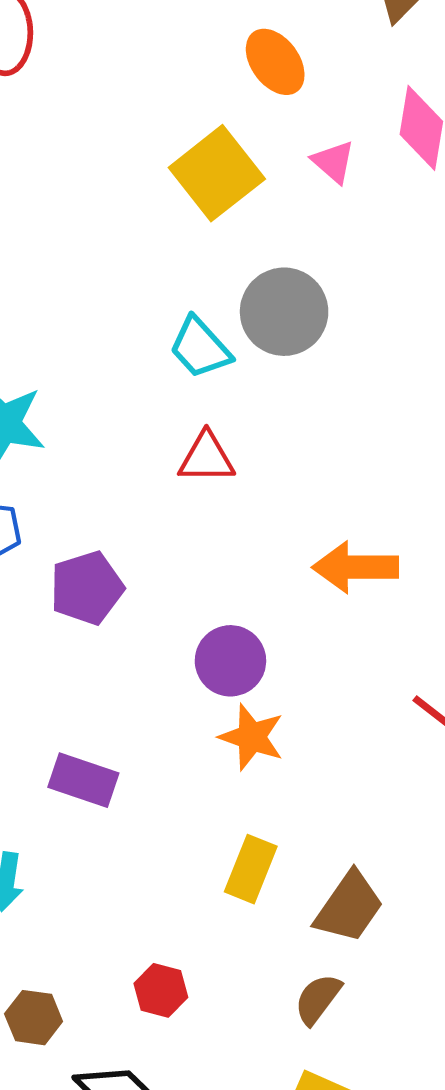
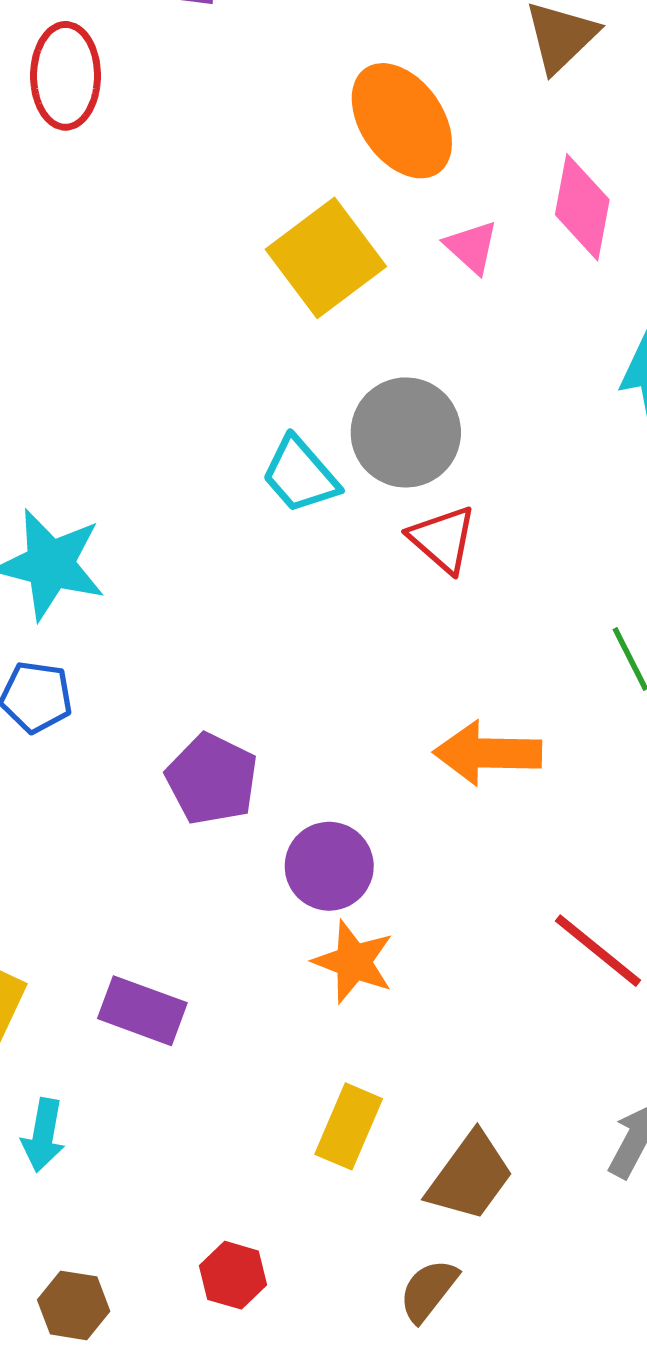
orange ellipse: (275, 62) -> (402, 121), size x1.4
red triangle: (207, 458) -> (443, 539), moved, turned 40
purple pentagon: (87, 588) -> (212, 779), moved, turned -30

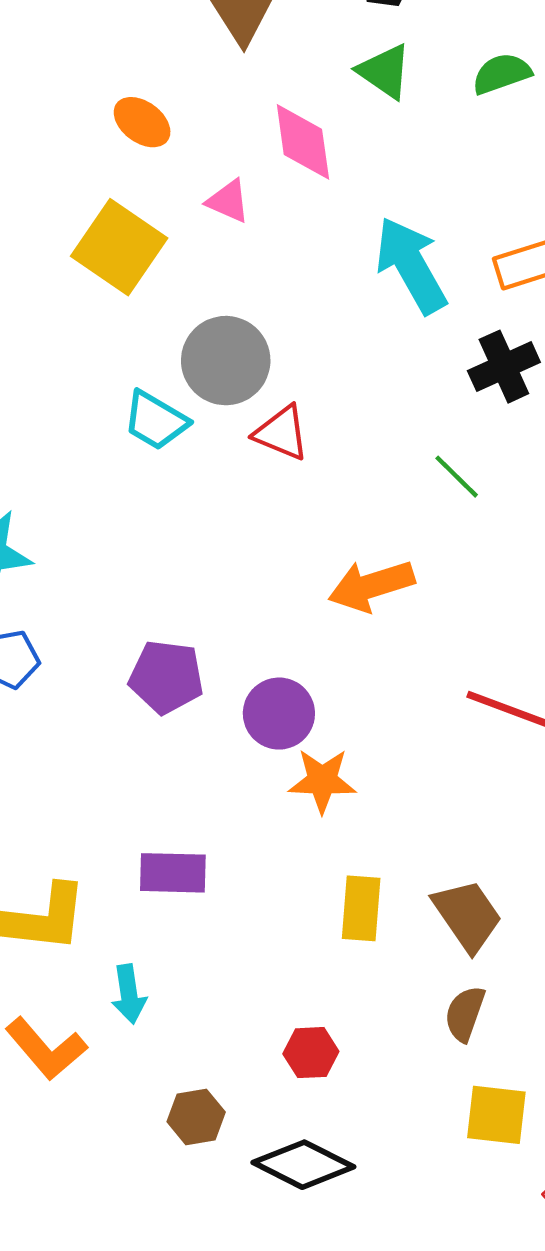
orange ellipse: (402, 121) -> (142, 122), size x0.6
brown trapezoid: (470, 1177) -> (467, 915), turned -52

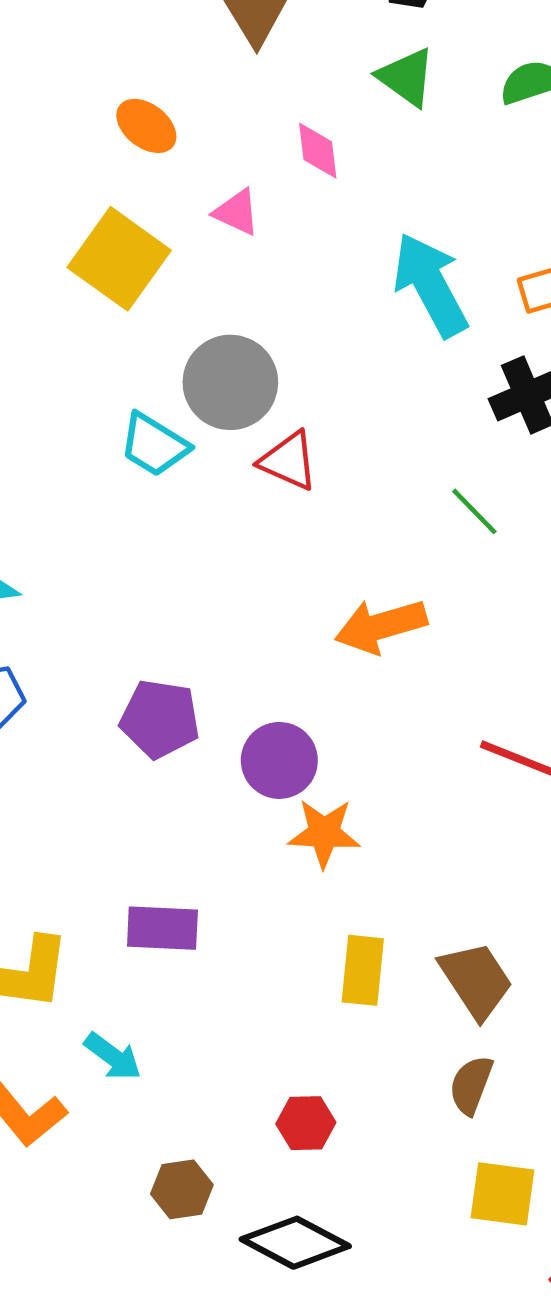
pink diamond: (303, 142) -> (318, 151), size x0.7
cyan arrow: (129, 994) -> (113, 1057), turned -46

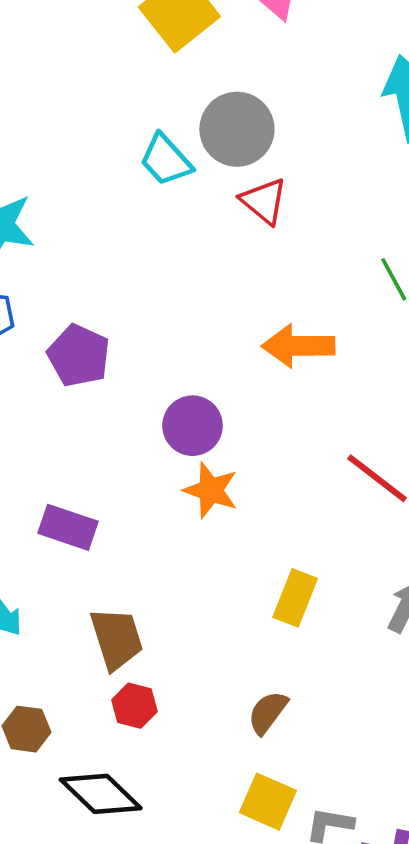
purple pentagon: (160, 719) -> (79, 356), moved
yellow rectangle: (363, 970) -> (295, 598), moved
brown trapezoid: (476, 980) -> (117, 639), moved

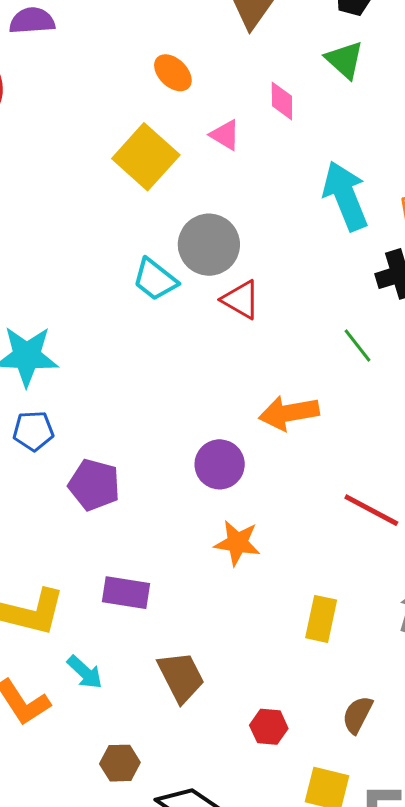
purple pentagon: (79, 356) -> (94, 485), moved
purple circle: (193, 426) -> (220, 464), moved
red hexagon: (134, 706) -> (269, 727), moved
brown semicircle: (268, 712) -> (357, 715), moved

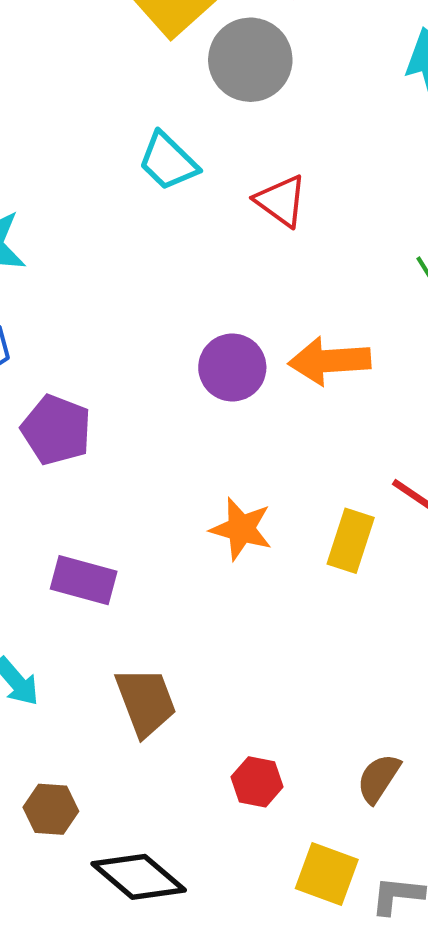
gray circle: (209, 245) -> (250, 60), moved
purple circle: (220, 464) -> (232, 368), moved
yellow rectangle: (321, 619) -> (351, 541), moved

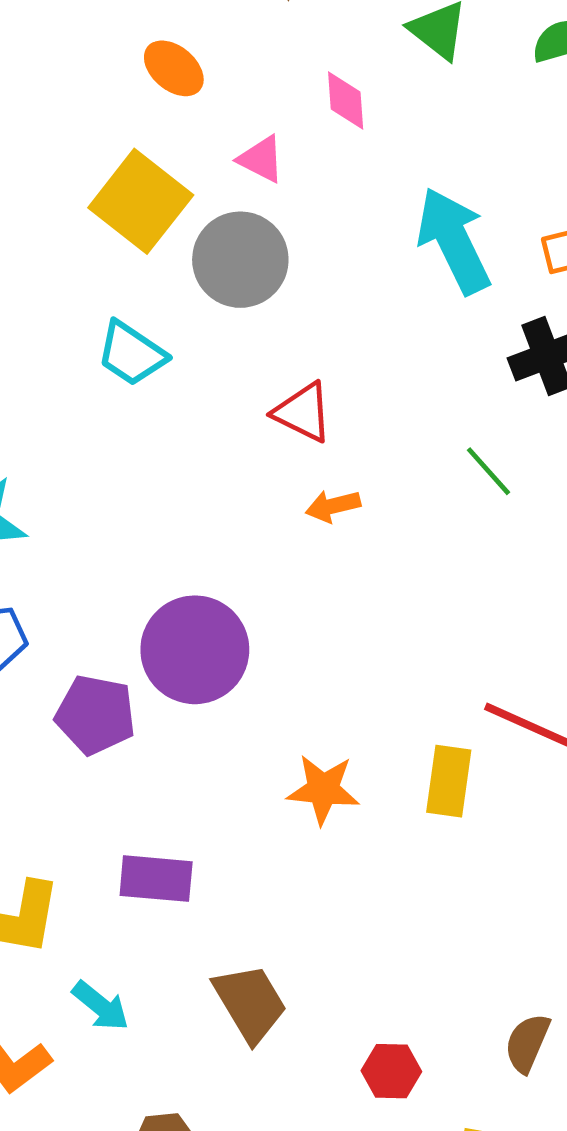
cyan trapezoid: (168, 161) -> (131, 354), moved
orange arrow: (329, 361) -> (333, 506), moved, size x0.6
purple circle: (232, 368) -> (195, 650), moved, size x1.4

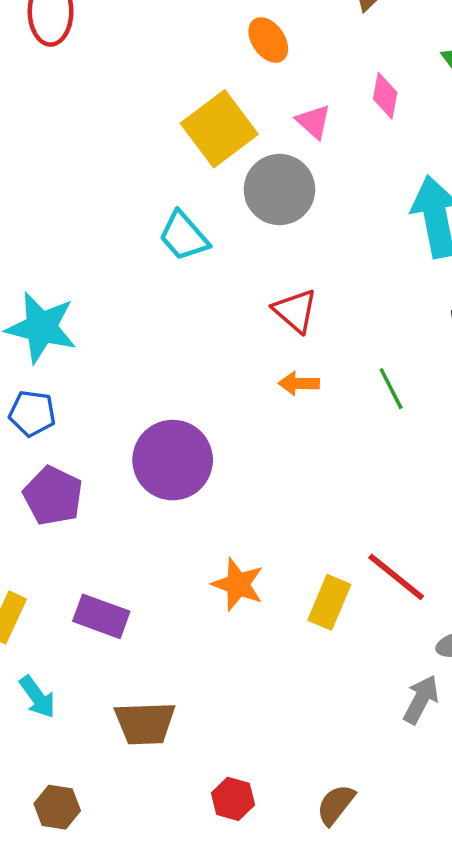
green line: (488, 471) -> (391, 389), moved
purple pentagon: (95, 715) -> (53, 496), moved
brown trapezoid: (250, 1003) -> (145, 723), turned 104

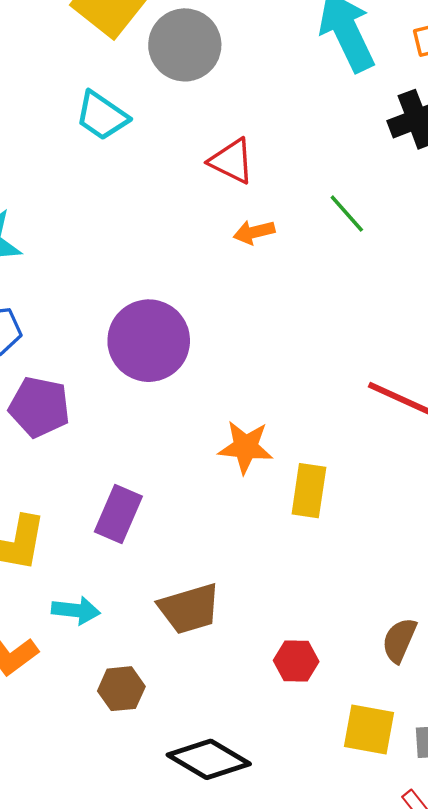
yellow rectangle: (329, 602) -> (309, 491), moved
purple rectangle: (101, 616) -> (118, 514), turned -72
cyan arrow: (37, 697) -> (76, 610), turned -33
brown hexagon: (57, 807) -> (121, 689), moved

